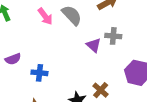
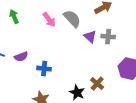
purple triangle: (94, 45) -> (90, 37), moved

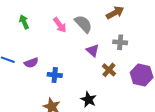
purple triangle: (90, 37) -> (93, 50), moved
brown cross: (97, 84) -> (109, 70), moved

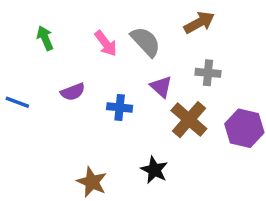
purple semicircle: (31, 63) -> (73, 92), moved
brown cross: (109, 70) -> (189, 120), size x1.5
blue cross: (55, 75) -> (120, 107), moved

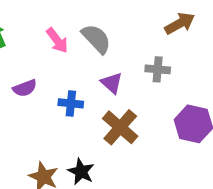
brown arrow: (199, 23) -> (180, 23), moved
brown cross: (189, 120) -> (120, 127), moved
black star: (154, 170) -> (81, 172), moved

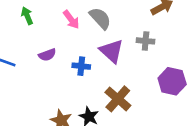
purple triangle: (112, 83) -> (112, 51), size x1.5
brown cross: (120, 127) -> (118, 99), moved

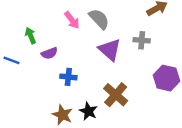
green arrow: (27, 16) -> (30, 36), moved
blue cross: (81, 66) -> (68, 77), moved

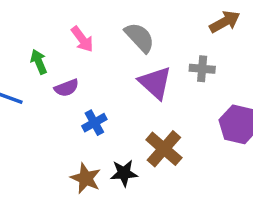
pink arrow: (72, 20) -> (82, 39), moved
blue cross: (68, 77) -> (94, 123), turned -35
black star: (88, 111) -> (124, 173), turned -30

